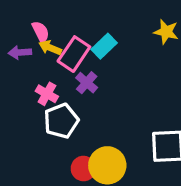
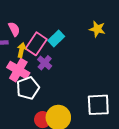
yellow arrow: (50, 48) -> (22, 50), moved, turned 80
pink cross: (47, 94) -> (18, 70), size x1.5

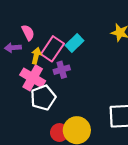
purple cross: (45, 63) -> (62, 70), turned 32

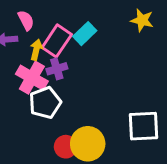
purple cross: (62, 70) -> (57, 69), moved

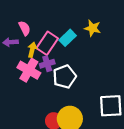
yellow star: (142, 20) -> (93, 28), moved
white pentagon: (45, 103) -> (64, 77), moved

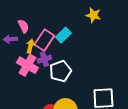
yellow star: (93, 28) -> (93, 15), moved

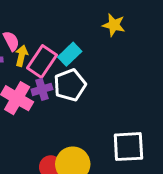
yellow arrow: (30, 46) -> (21, 56), moved
white pentagon: (60, 71) -> (70, 85), moved

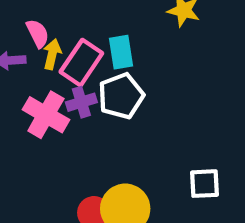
cyan rectangle: (70, 54) -> (121, 52), turned -55
white square: (128, 147) -> (204, 184), size x0.7

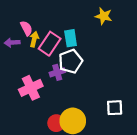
purple cross: (81, 102) -> (57, 72), moved
pink cross: (46, 115) -> (31, 88), moved, turned 35

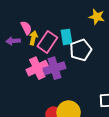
white pentagon: (71, 61) -> (81, 50), moved
purple cross: (57, 72) -> (54, 68), size x1.5
pink cross: (31, 88) -> (37, 68), moved

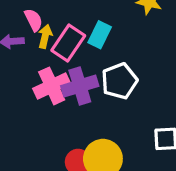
cyan rectangle: (67, 37) -> (100, 35), turned 35
white pentagon: (81, 50) -> (119, 81), moved

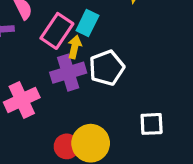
yellow arrow: (45, 36) -> (75, 47), moved
pink cross: (52, 86) -> (22, 100), moved

